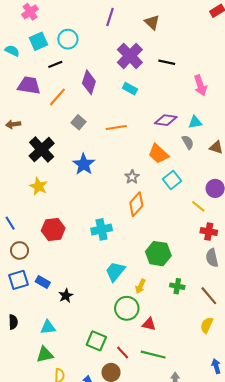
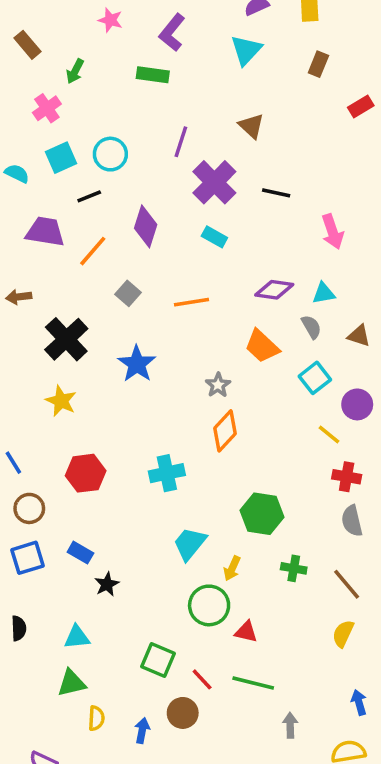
purple line: (110, 17) -> (181, 142), moved
cyan square: (172, 180) -> (315, 378), moved
blue rectangle: (43, 282) -> (80, 553), moved

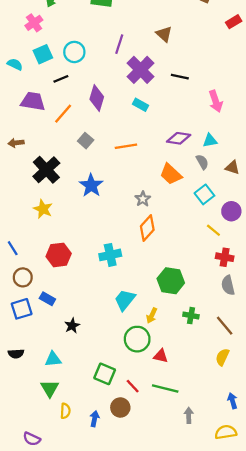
blue rectangle: (80, 553) -> (47, 299), moved
black semicircle: (19, 628) -> (16, 354), turned 88
green triangle: (72, 683) -> (50, 388), turned -48

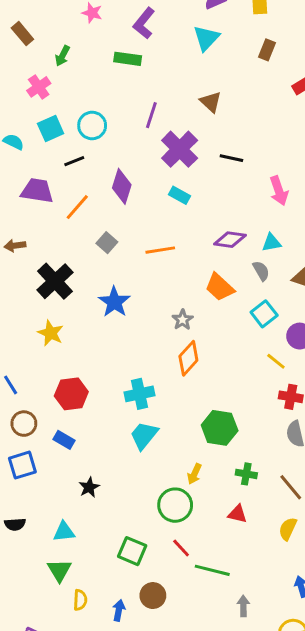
blue rectangle: (47, 299) -> (64, 440), moved
cyan trapezoid: (125, 300) -> (144, 435), moved
red triangle: (161, 356) -> (237, 514), moved
red line: (133, 386) -> (181, 548), moved

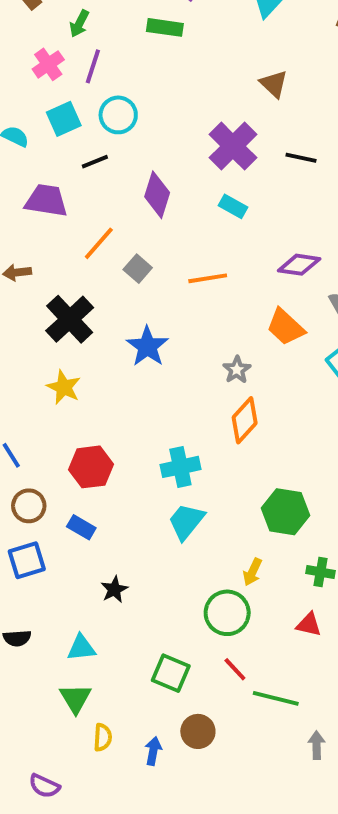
purple line: (151, 115) -> (93, 66), moved
orange line: (77, 207) -> (99, 243), moved

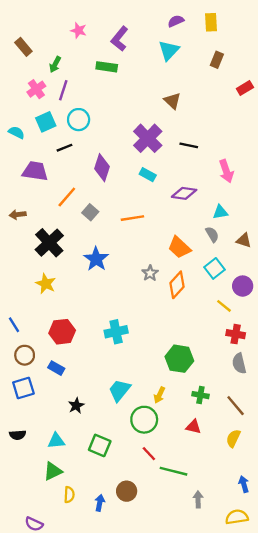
purple diamond: (299, 265) -> (184, 193), moved
orange diamond: (245, 420) -> (177, 285), moved
cyan trapezoid: (186, 521) -> (120, 390), moved
green square: (171, 673) -> (100, 445), moved
green triangle: (75, 698) -> (53, 471), turned 36

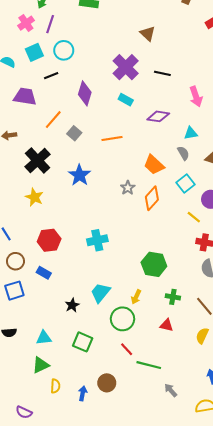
black star: (76, 406) -> (72, 305), moved
gray arrow: (198, 499) -> (171, 390), turned -40

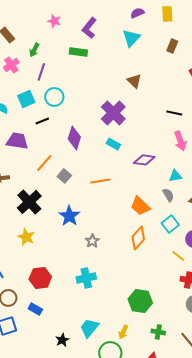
pink cross: (26, 23) -> (11, 65), moved
black line: (162, 73) -> (174, 113), moved
gray star: (128, 188) -> (92, 241), moved

